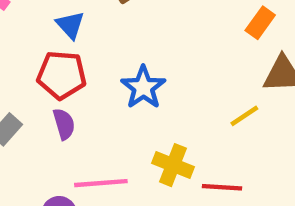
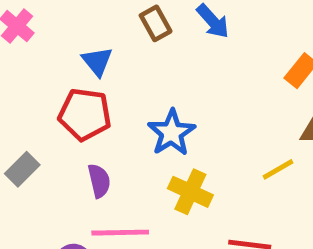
purple semicircle: (64, 124) -> (99, 181), moved
yellow cross: (173, 165) -> (190, 192), moved

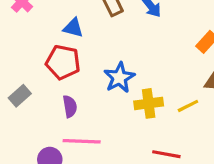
blue triangle: (97, 61) -> (73, 28), turned -40
yellow cross: (190, 192) -> (149, 103), moved, turned -36

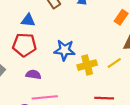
blue star: (119, 78) -> (65, 50), turned -30
purple semicircle: (70, 106) -> (33, 75), turned -64

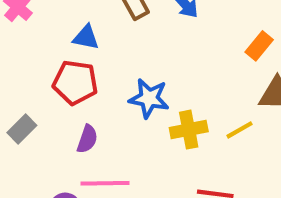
purple semicircle: (33, 75) -> (87, 139), turned 96

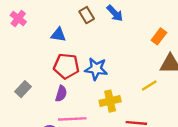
red pentagon: (75, 82) -> (66, 66), moved
yellow cross: (189, 130) -> (110, 101), moved

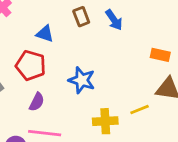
orange rectangle: (159, 36) -> (160, 55), turned 56
red pentagon: (66, 66) -> (31, 65), moved
yellow cross: (110, 101) -> (105, 121), moved

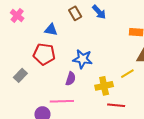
purple semicircle: (37, 102) -> (71, 79), moved

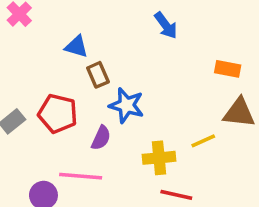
brown rectangle: (75, 13) -> (98, 75), moved
red pentagon: (44, 54) -> (58, 114), moved

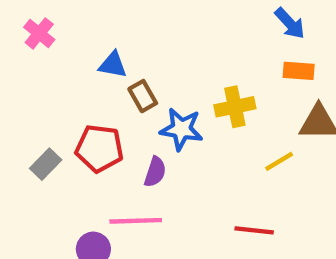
blue arrow: (166, 25) -> (290, 23), moved
yellow cross: (159, 158) -> (235, 107), moved

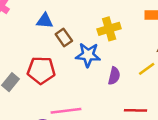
yellow cross: (235, 107) -> (109, 29), moved
purple semicircle: (155, 172) -> (114, 76), moved

